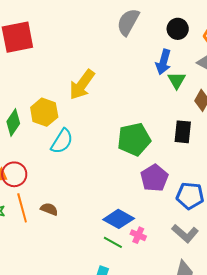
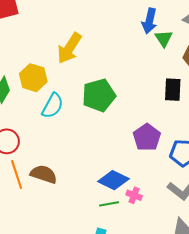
green pentagon: (134, 139) -> (99, 95), moved
brown semicircle: (49, 209) -> (44, 174), size x1.5
green line: (113, 242) -> (109, 204), turned -36

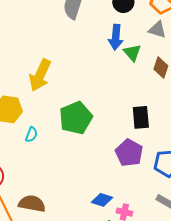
black rectangle: (173, 90) -> (141, 117), moved
cyan semicircle: (53, 106) -> (31, 135), size x0.6
blue diamond: (113, 180) -> (102, 200), size x0.7

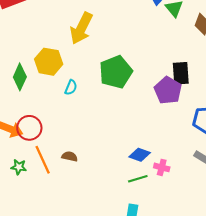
purple pentagon: (129, 153) -> (168, 90), moved
brown semicircle: (32, 204) -> (70, 156), size x0.6

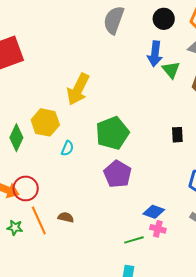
black rectangle: (181, 73) -> (177, 135), size x0.7
purple pentagon: (168, 90) -> (118, 174), moved
blue diamond: (140, 155) -> (154, 212), moved

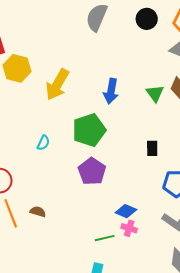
blue arrow: (155, 54) -> (111, 91), moved
green triangle: (171, 70) -> (155, 93), moved
yellow hexagon: (45, 122) -> (17, 68), moved
black rectangle: (177, 135) -> (152, 148), moved

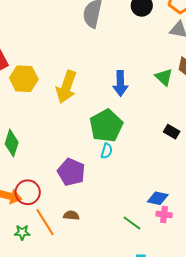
cyan semicircle: (43, 143) -> (107, 151), moved
black rectangle: (152, 148) -> (172, 132), turned -49
purple pentagon: (92, 171) -> (71, 172), moved
green line: (105, 238) -> (132, 223), moved, turned 60

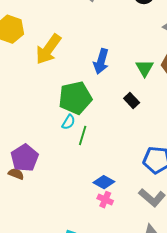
black rectangle: (172, 132) -> (132, 100), moved
purple pentagon: (71, 172) -> (25, 158), moved
green line: (132, 223) -> (83, 135), moved, turned 54

